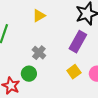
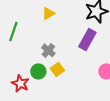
yellow square: (74, 72) -> (57, 69), moved

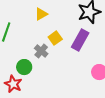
yellow square: (57, 69) -> (55, 38), moved
green circle: (38, 71) -> (24, 67), moved

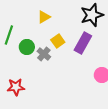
green circle: (24, 67) -> (27, 47), moved
red star: (13, 84) -> (16, 87), turned -30

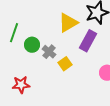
yellow triangle: (44, 17) -> (68, 23), moved, size x1.5
yellow square: (58, 41) -> (65, 64), moved

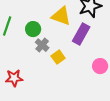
yellow triangle: (68, 23) -> (61, 16), turned 50
green circle: (32, 45) -> (33, 29), moved

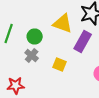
gray cross: (42, 45) -> (32, 56), moved
yellow square: (58, 57) -> (60, 64), turned -32

